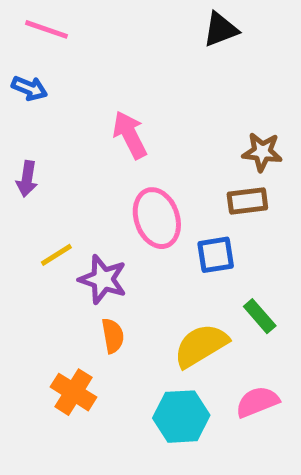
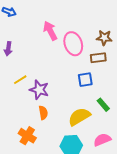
pink ellipse: (157, 218) -> (73, 44), moved

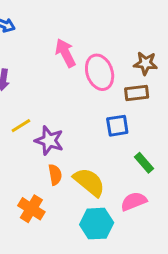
yellow semicircle: (79, 117) -> (89, 182), moved, turned 70
pink semicircle: (102, 140) -> (134, 201), moved

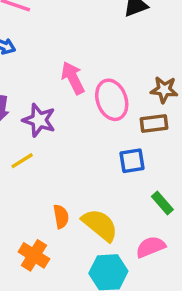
purple star: (49, 141) -> (39, 120), moved

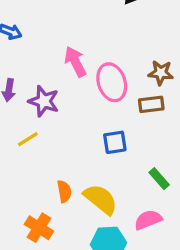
blue square: (132, 161) -> (115, 142), moved

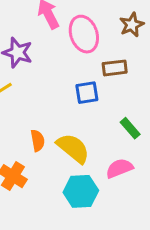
brown star: (161, 73) -> (132, 25), turned -30
brown rectangle: (151, 104) -> (115, 68), moved

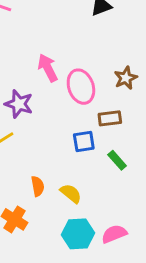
green rectangle: (130, 128) -> (117, 160), moved
yellow semicircle: (73, 148) -> (71, 193), size x0.7
pink semicircle: (119, 168) -> (114, 234), moved

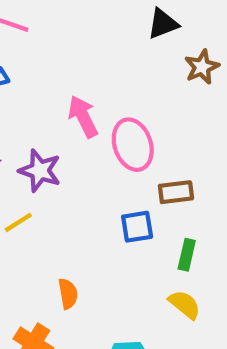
brown star: (126, 78) -> (202, 67), moved
green rectangle: (117, 160) -> (187, 255), turned 54
yellow semicircle: (71, 193) -> (185, 304), moved

